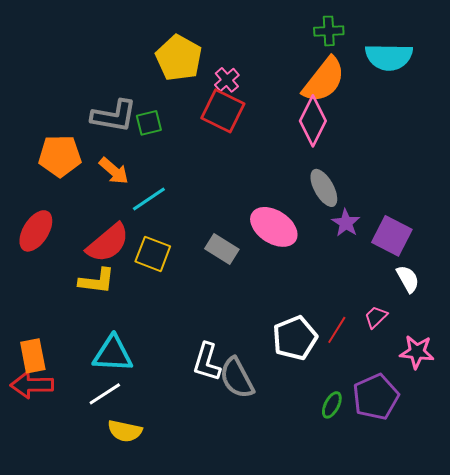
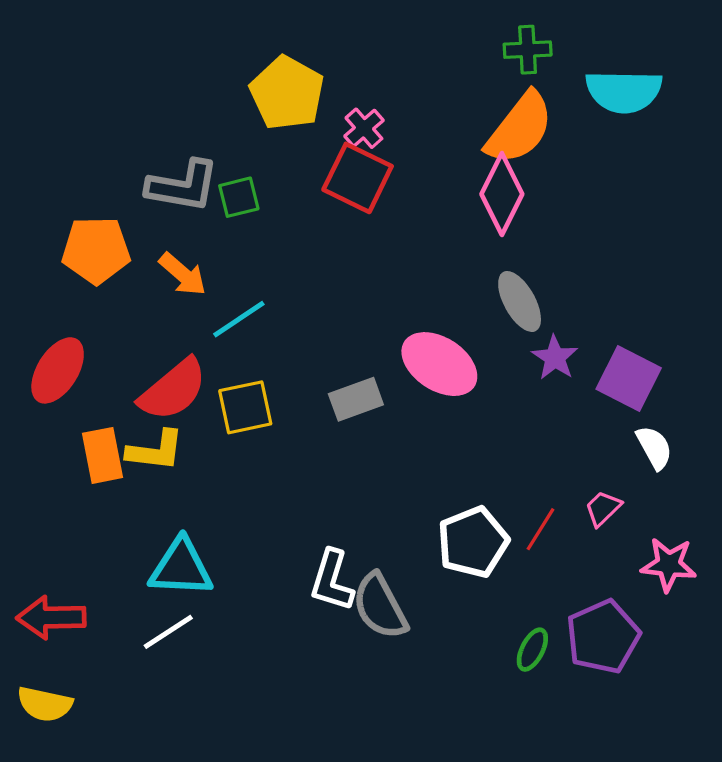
gray rectangle: (222, 249) -> (356, 399), turned -52
yellow square: (153, 254) -> (245, 407), turned -33
orange rectangle: (33, 356) -> (102, 455), moved
yellow semicircle: (125, 431) -> (45, 704), moved

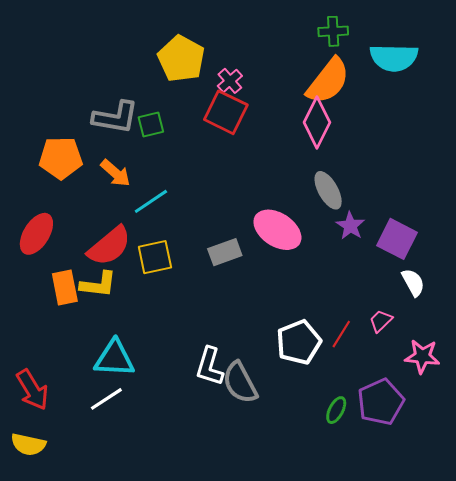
red arrow: (51, 617) -> (32, 390), turned -120

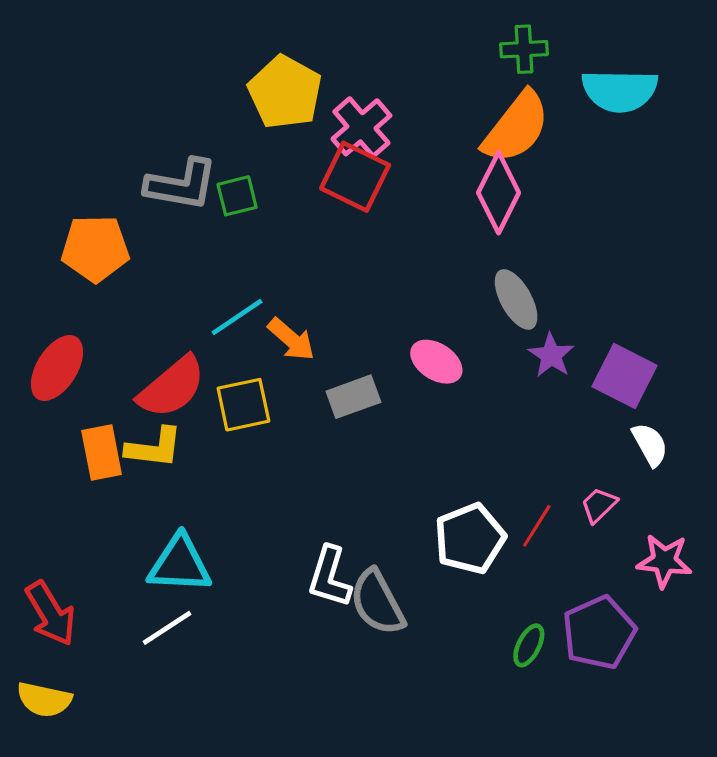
pink cross: (230, 81) -> (361, 127), size x1.5
orange arrow: (115, 173) -> (291, 339), moved
pink ellipse: (277, 230) -> (436, 362), size x0.7

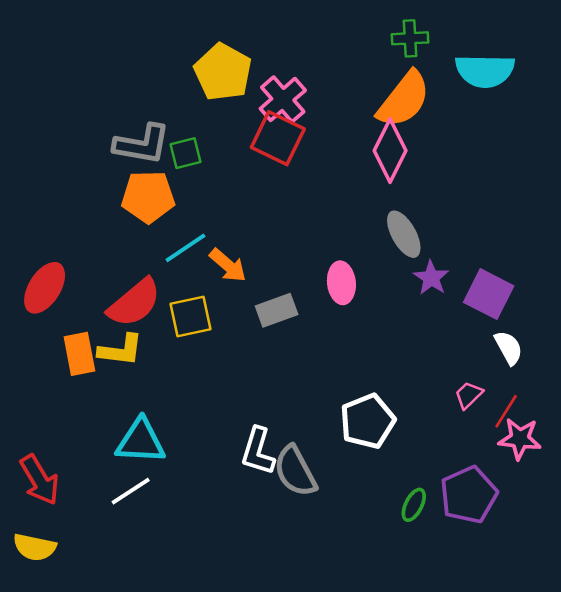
orange pentagon: (95, 248) -> (148, 197), moved
pink ellipse: (436, 362) -> (341, 283), turned 51
red line: (537, 526) -> (506, 411), moved

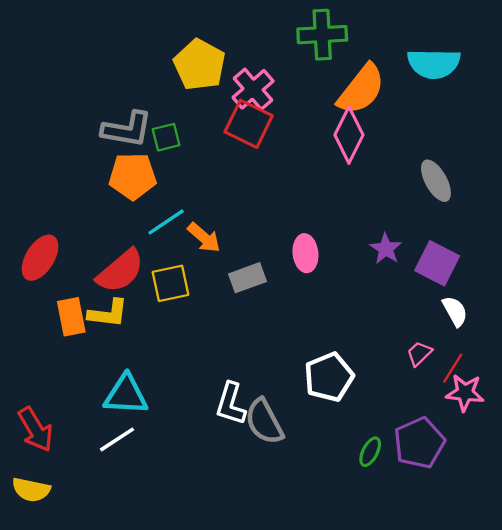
green cross: (410, 38) -> (322, 35), moved, size x1.5
gray ellipse: (404, 234) -> (436, 181), moved

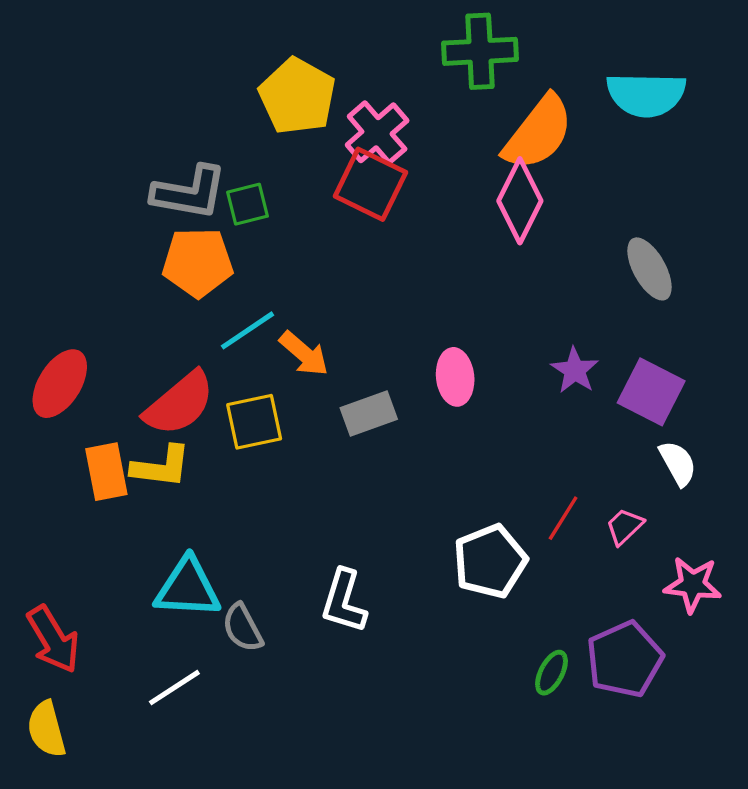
red line: (453, 368) -> (563, 518), moved
gray semicircle: (264, 422) -> (242, 628), moved, size x0.7
white line: (117, 439) -> (174, 688), moved
yellow semicircle: (31, 490) -> (46, 729), turned 63

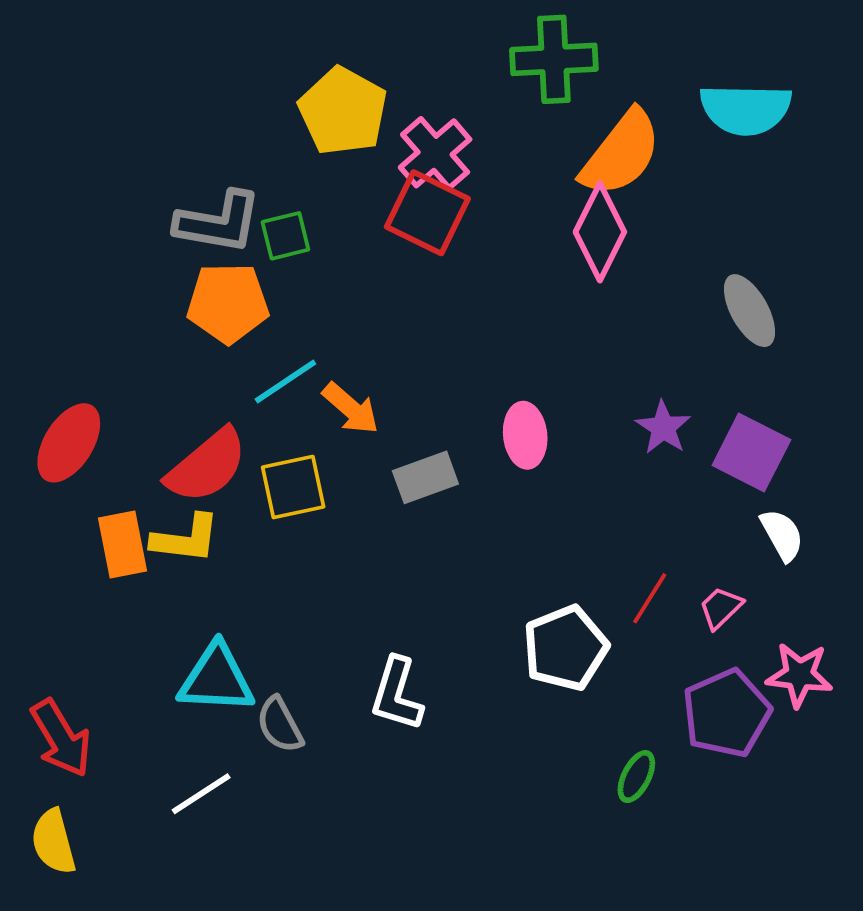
purple pentagon: (625, 659) -> (726, 713), moved

